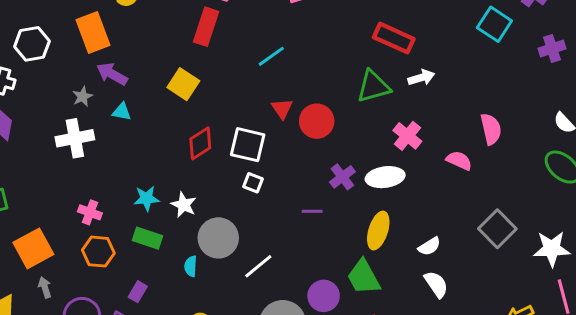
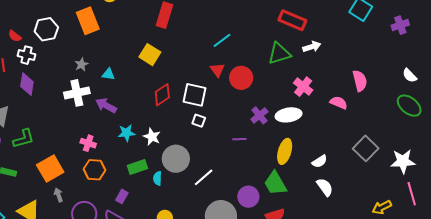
cyan line: (271, 56) -> (222, 40), moved
purple arrow: (112, 74) -> (106, 105), moved
green rectangle: (148, 238) -> (137, 167), moved, turned -36

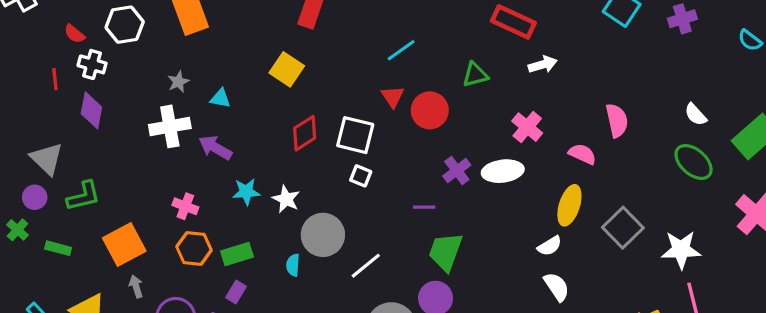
purple cross: (400, 25) -> (682, 19), moved
green triangle: (279, 54) -> (475, 75), moved, size x0.7
yellow ellipse: (285, 151) -> (569, 205), moved
green rectangle: (137, 167) -> (237, 254), moved
green trapezoid: (275, 183) -> (446, 252), moved, turned 48

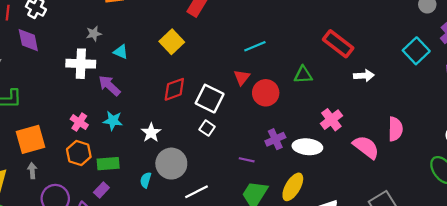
white arrow: (543, 65) -> (364, 76), moved
purple diamond: (91, 110) -> (28, 40), turned -35
pink semicircle: (582, 154) -> (366, 147), size x1.4
cyan star: (246, 192) -> (113, 121), moved
yellow ellipse: (569, 205) -> (293, 187), moved

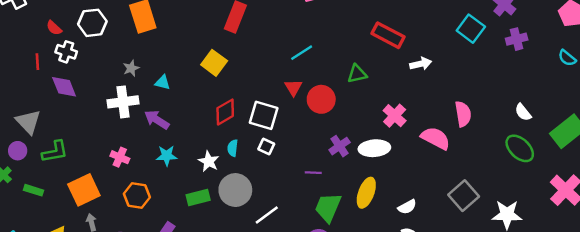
pink cross: (79, 122) -> (120, 157), moved
green rectangle: (108, 164) -> (198, 197), moved
cyan semicircle: (146, 180) -> (233, 148), moved

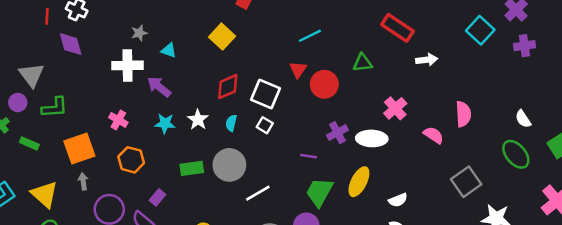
pink semicircle: (436, 138) -> (434, 135), size x0.7
white star: (209, 161) -> (198, 120), moved
gray square: (464, 196) -> (466, 182), moved

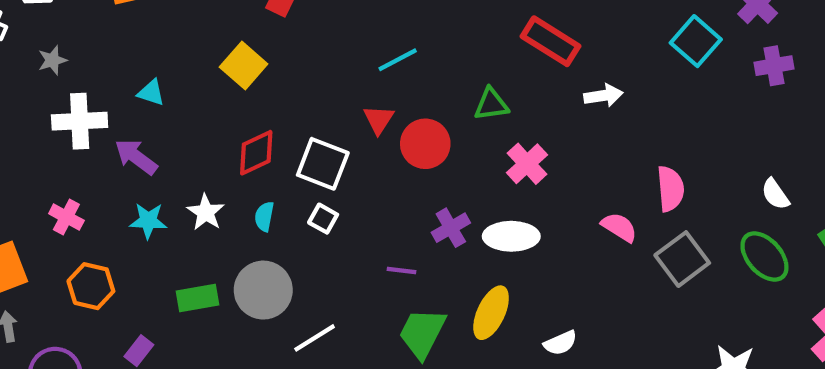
gray star: (139, 33) -> (52, 60), moved
pink cross: (395, 108) -> (527, 164), moved
gray square: (466, 182) -> (682, 259), moved

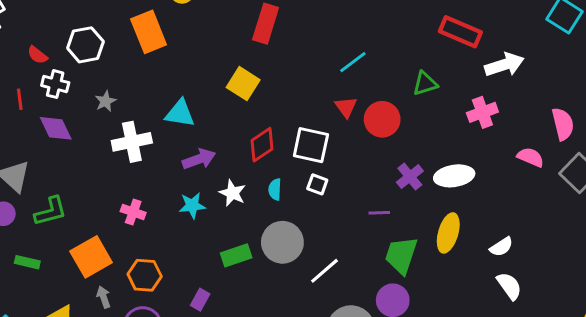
cyan triangle: (151, 93) -> (180, 113), size x1.5
white arrow: (603, 96) -> (504, 65), size x1.4
purple arrow: (136, 157) -> (199, 159), moved, turned 132
pink cross: (527, 164) -> (482, 112), moved, turned 32
orange hexagon: (91, 286) -> (145, 275), moved

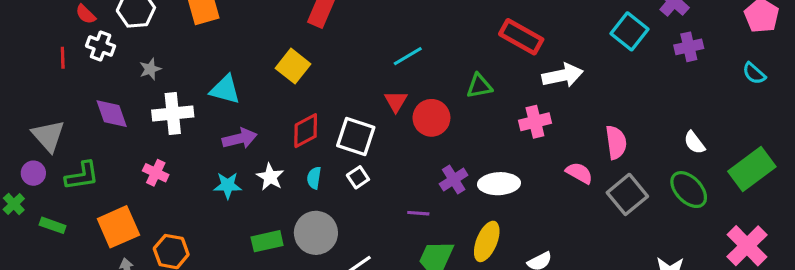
purple diamond: (56, 128) -> (112, 114), moved
white square: (317, 184) -> (358, 177), turned 30
pink cross: (133, 212) -> (156, 173), moved

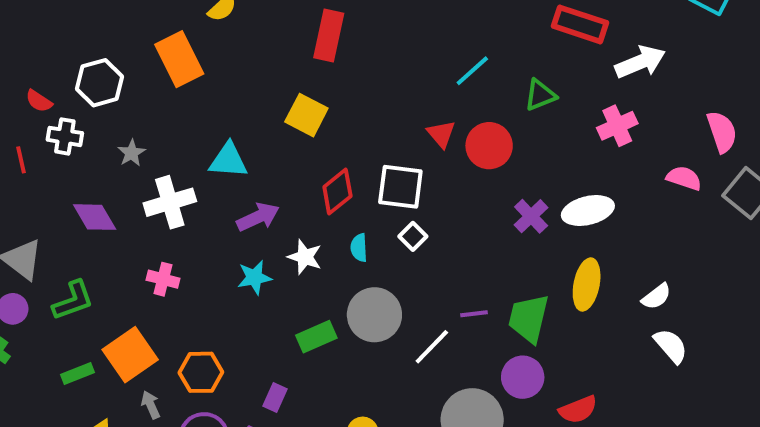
cyan line: (408, 56) -> (472, 71), moved
purple line: (418, 213) -> (474, 314), moved
green rectangle: (53, 225) -> (77, 373), moved, turned -30

